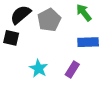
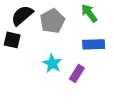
cyan star: (39, 68) -> (52, 63), moved

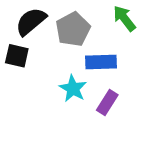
blue rectangle: (94, 44) -> (101, 62), moved

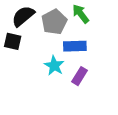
green arrow: (124, 18) -> (81, 14), moved

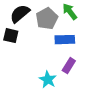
cyan star: (54, 66) -> (48, 80), moved

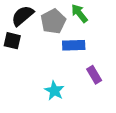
purple rectangle: (69, 66) -> (94, 75), moved, turned -63

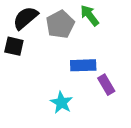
blue rectangle: (74, 45) -> (83, 65), moved

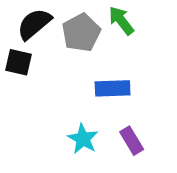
purple rectangle: (106, 85) -> (132, 141), moved

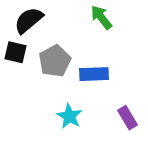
gray pentagon: (81, 33) -> (55, 61), moved
purple rectangle: (132, 141) -> (128, 118), moved

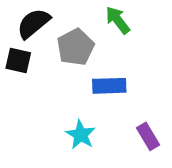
gray pentagon: (55, 61) -> (76, 47), moved

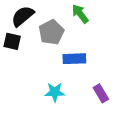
cyan star: (81, 135) -> (55, 92), turned -30

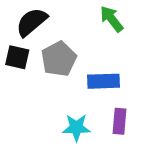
gray pentagon: (51, 32) -> (59, 59), moved
purple rectangle: (101, 93) -> (120, 121), moved, turned 36

